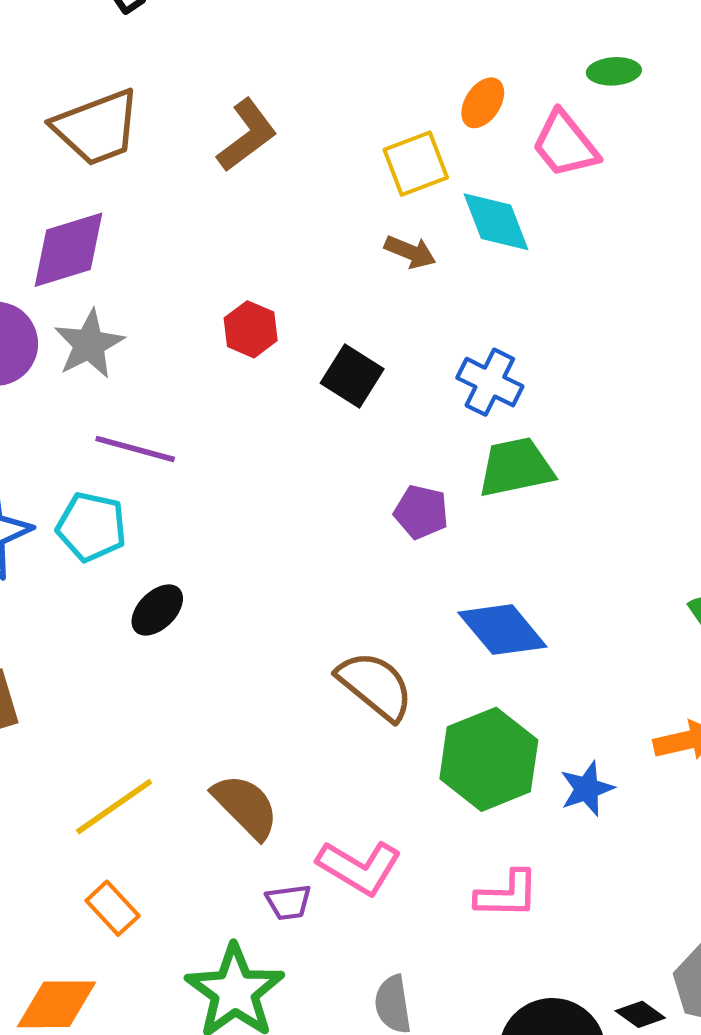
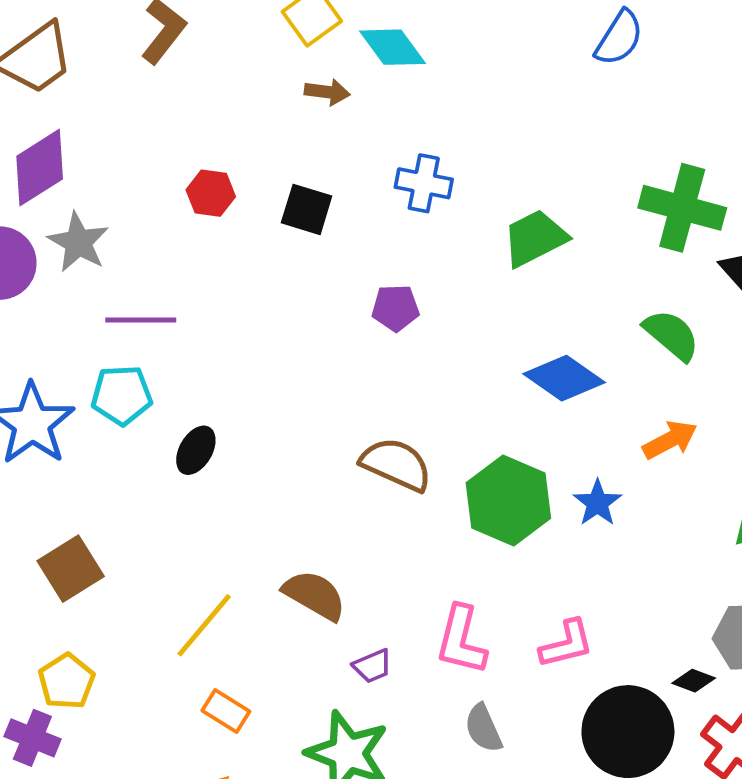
green trapezoid: (516, 467) -> (535, 238), moved
blue diamond: (502, 630) -> (564, 378), moved
pink L-shape: (359, 867) -> (461, 640), moved, turned 88
pink L-shape: (507, 894) -> (567, 644), moved

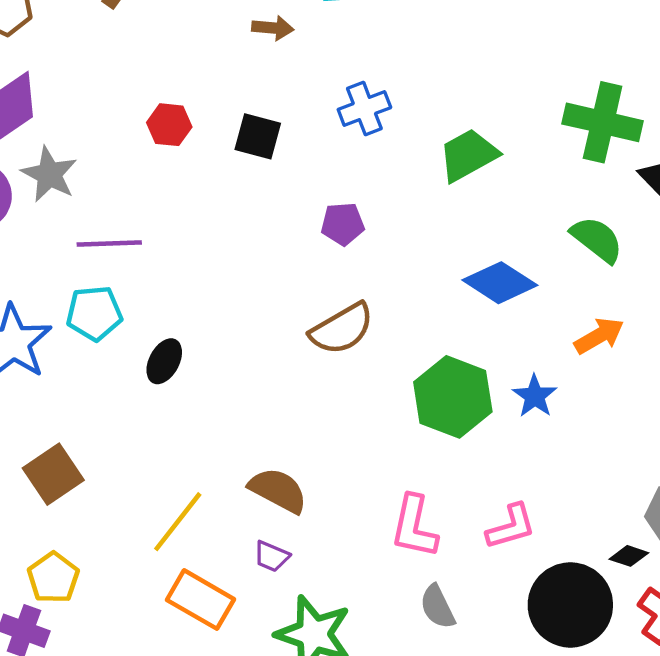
blue cross: (424, 183) -> (364, 109), turned -30
brown semicircle: (396, 464) -> (342, 329), moved, turned 128
purple trapezoid: (372, 666) -> (271, 556), moved, turned 48
orange rectangle: (226, 711) -> (201, 600), size x1.5

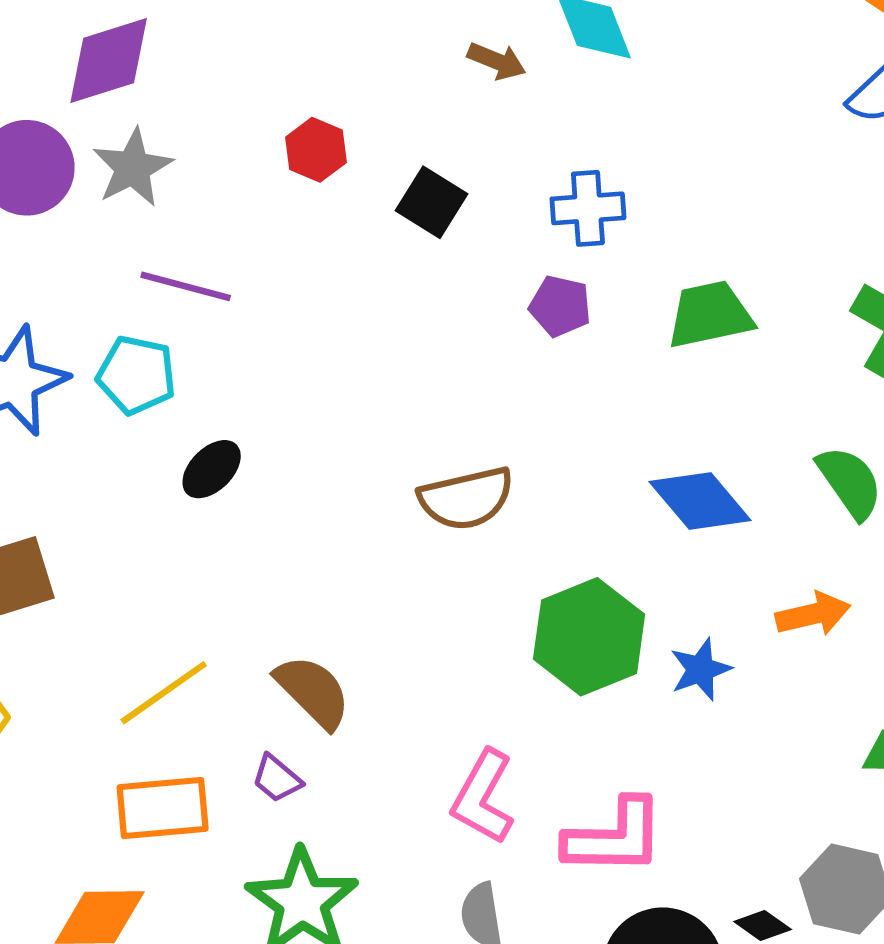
purple pentagon: (343, 224) -> (560, 306), moved
pink L-shape: (511, 527) -> (614, 837), size x1.4
orange rectangle: (201, 600) -> (163, 808), turned -52

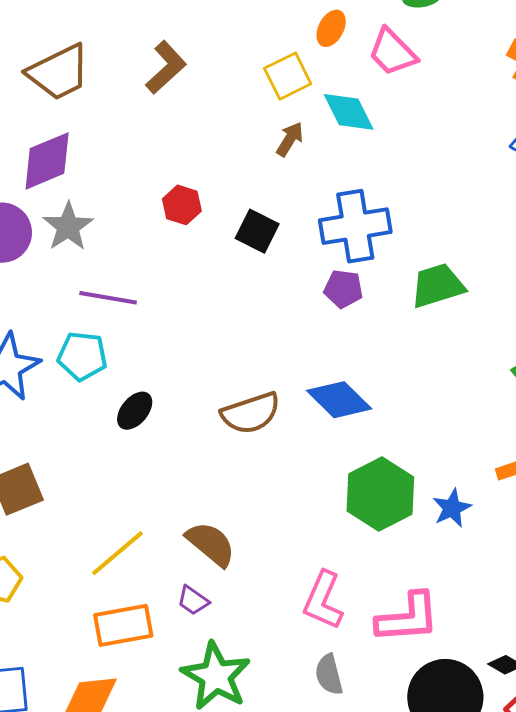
brown arrow: (497, 61) -> (290, 139), turned -75
blue cross: (588, 208) -> (355, 226), size x1.5
brown semicircle: (466, 498) -> (251, 413), moved
blue diamond: (700, 501) -> (339, 400), moved

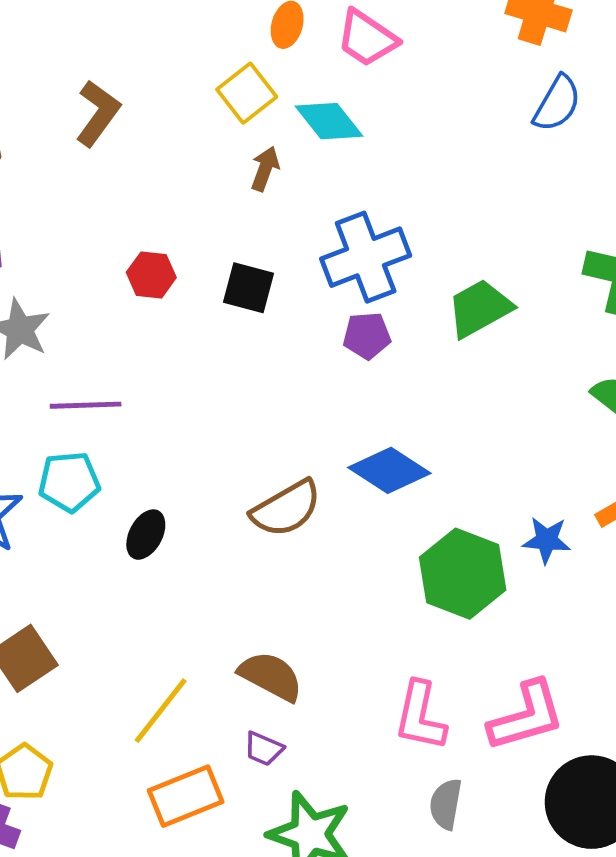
blue star: (452, 508) -> (547, 540), moved, turned -30
gray semicircle: (329, 675) -> (446, 804), turned 36

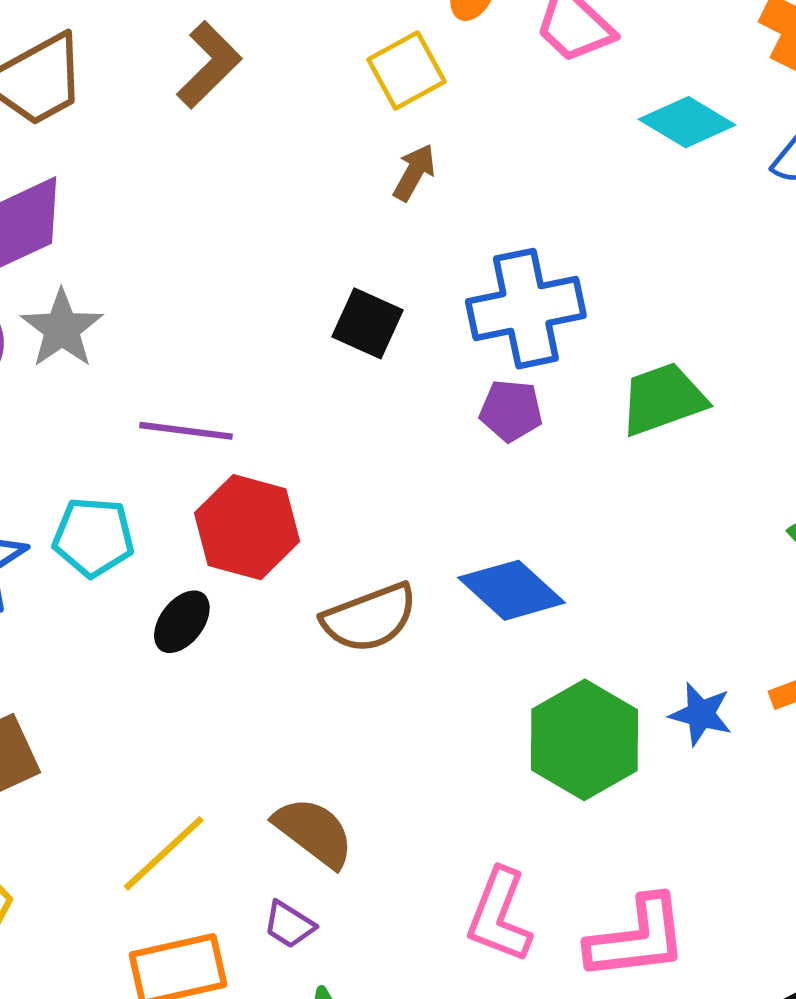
cyan diamond: (329, 121) -> (687, 122), moved, turned -30
red hexagon: (151, 275) -> (247, 527), moved, size x1.6
purple line: (86, 405) -> (186, 431), moved

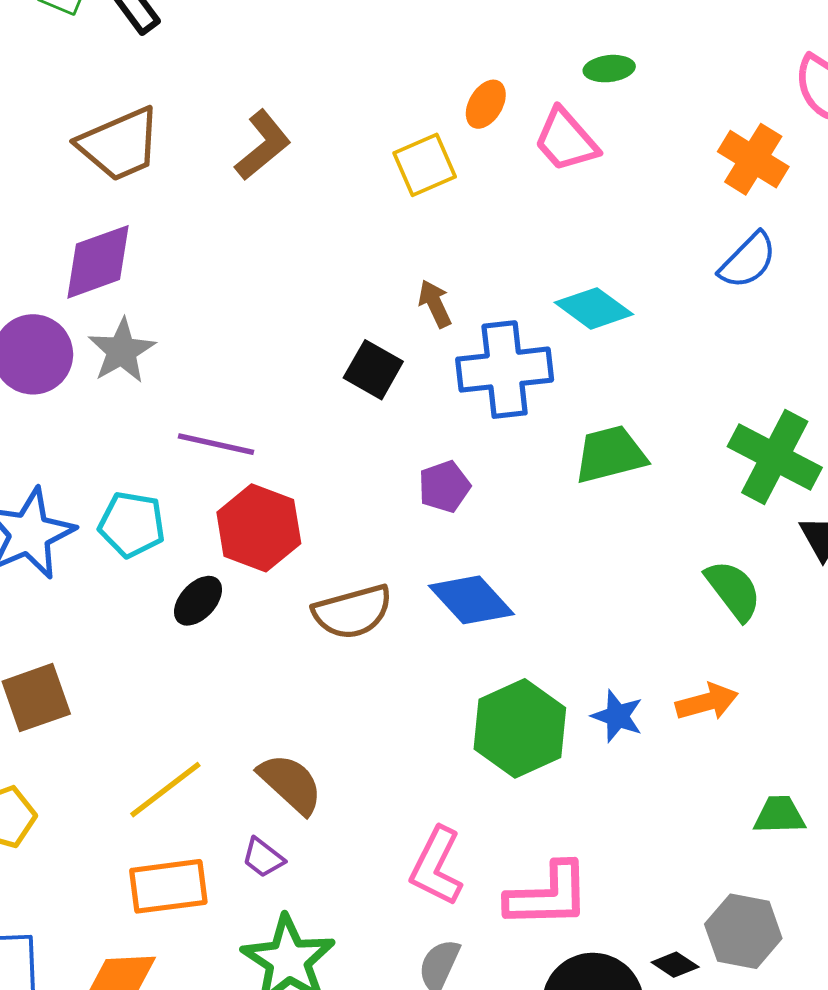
cyan diamond: (687, 122) -> (594, 308), moved
brown arrow: (414, 172) -> (435, 304), moved, turned -60
purple pentagon: (511, 411) -> (444, 487), moved, turned -30

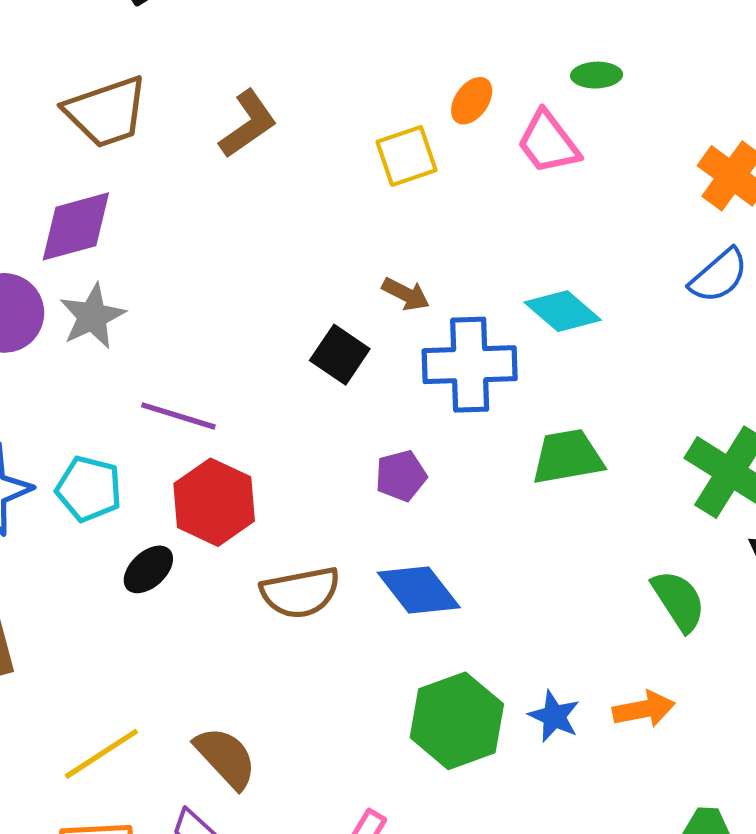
brown arrow: (435, 304) -> (406, 294), turned 138

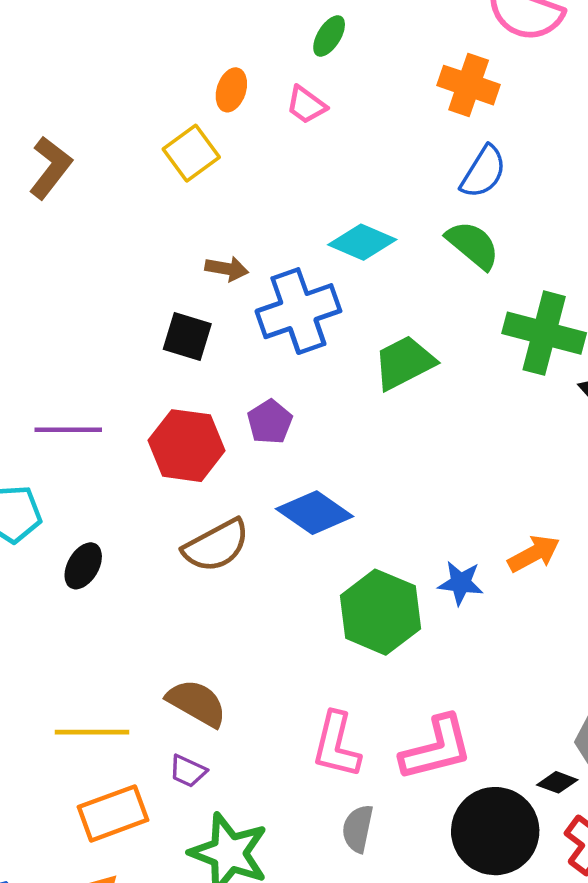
green ellipse: (597, 75) -> (329, 36), turned -39
pink trapezoid: (548, 142) -> (306, 105), size x0.7
red hexagon: (214, 502) -> (187, 446), moved
green semicircle: (679, 601) -> (473, 245), moved
yellow line: (101, 754) -> (92, 732), turned 50

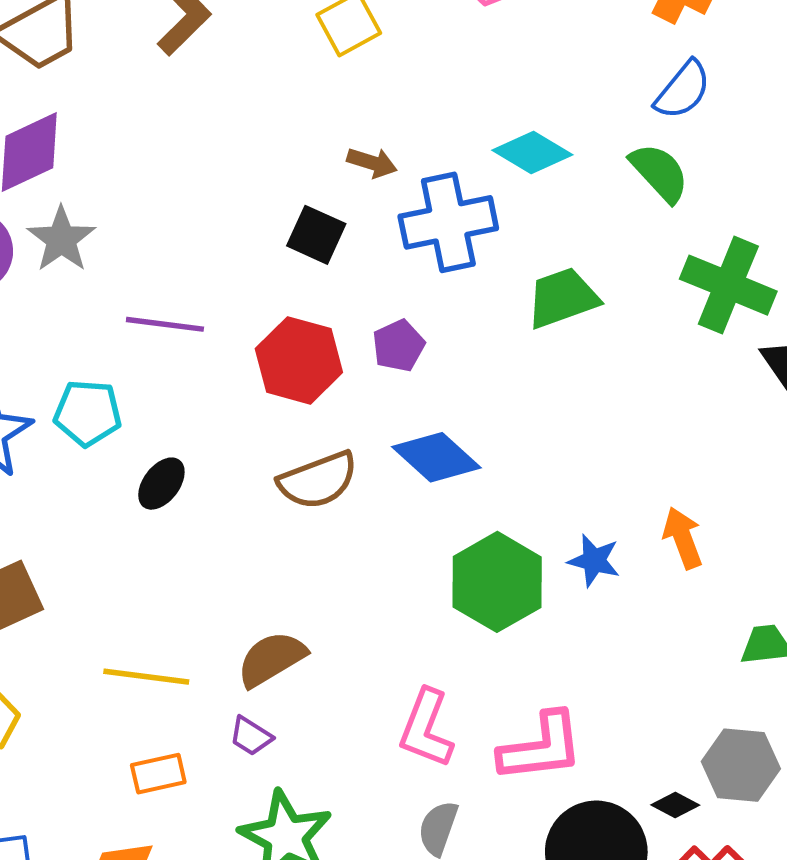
orange arrow: (534, 554) -> (683, 538), turned -90
brown semicircle: (197, 703) -> (272, 659), turned -68
orange rectangle: (113, 813) -> (158, 774), size x0.7

